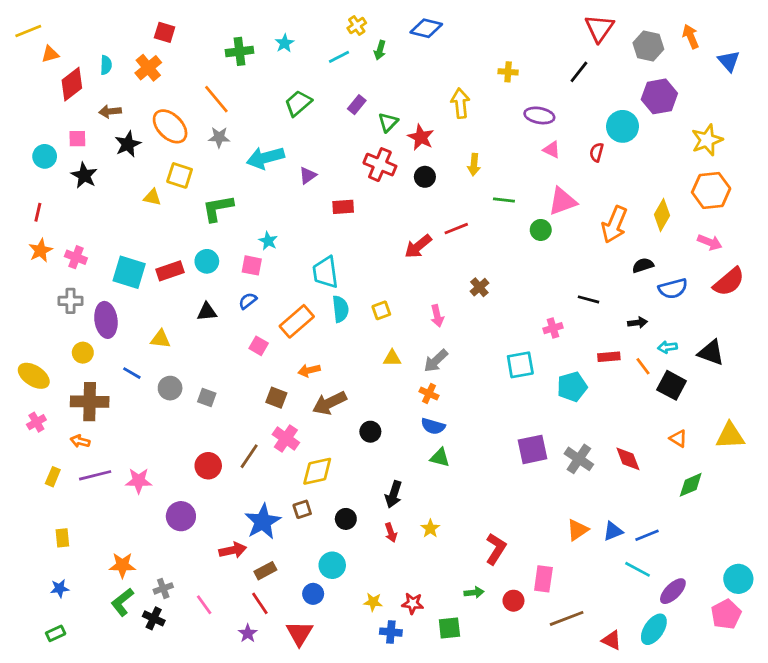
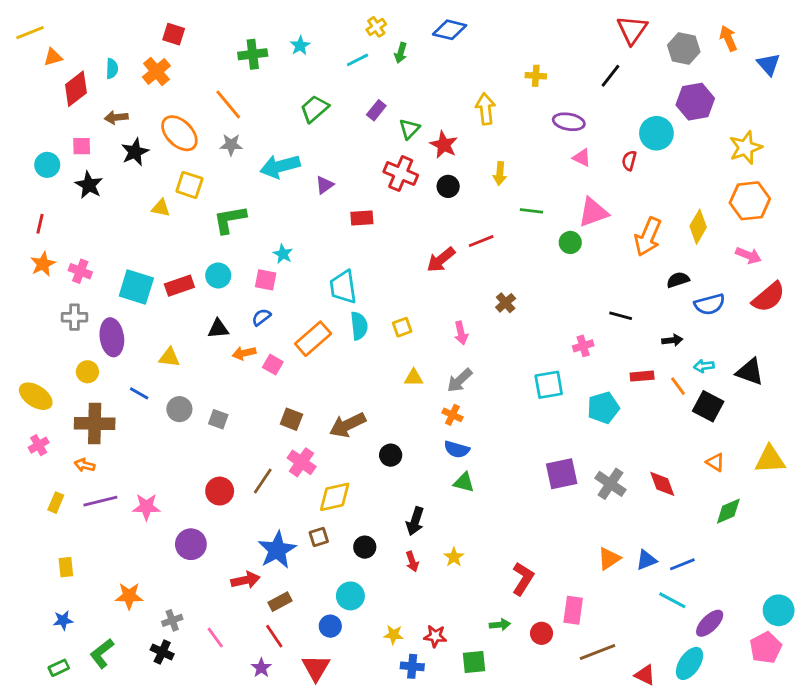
orange arrow: (309, 370) -> (244, 353), moved
green L-shape: (122, 602) -> (102, 653), moved

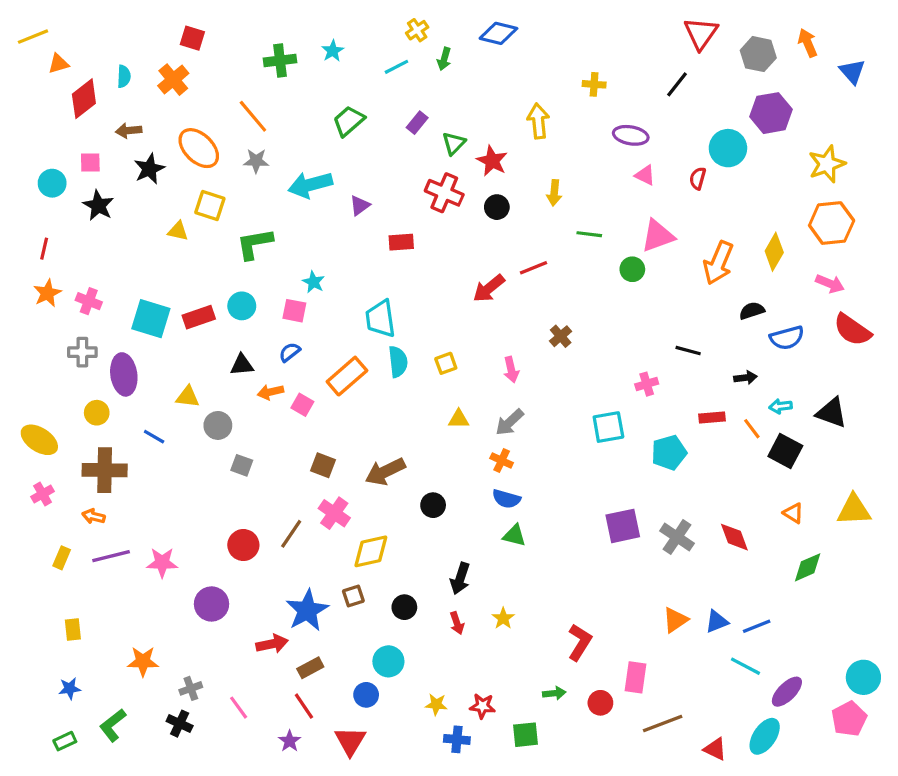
red semicircle: (769, 297) -> (852, 330), turned 75
gray circle: (179, 409) -> (218, 425), moved

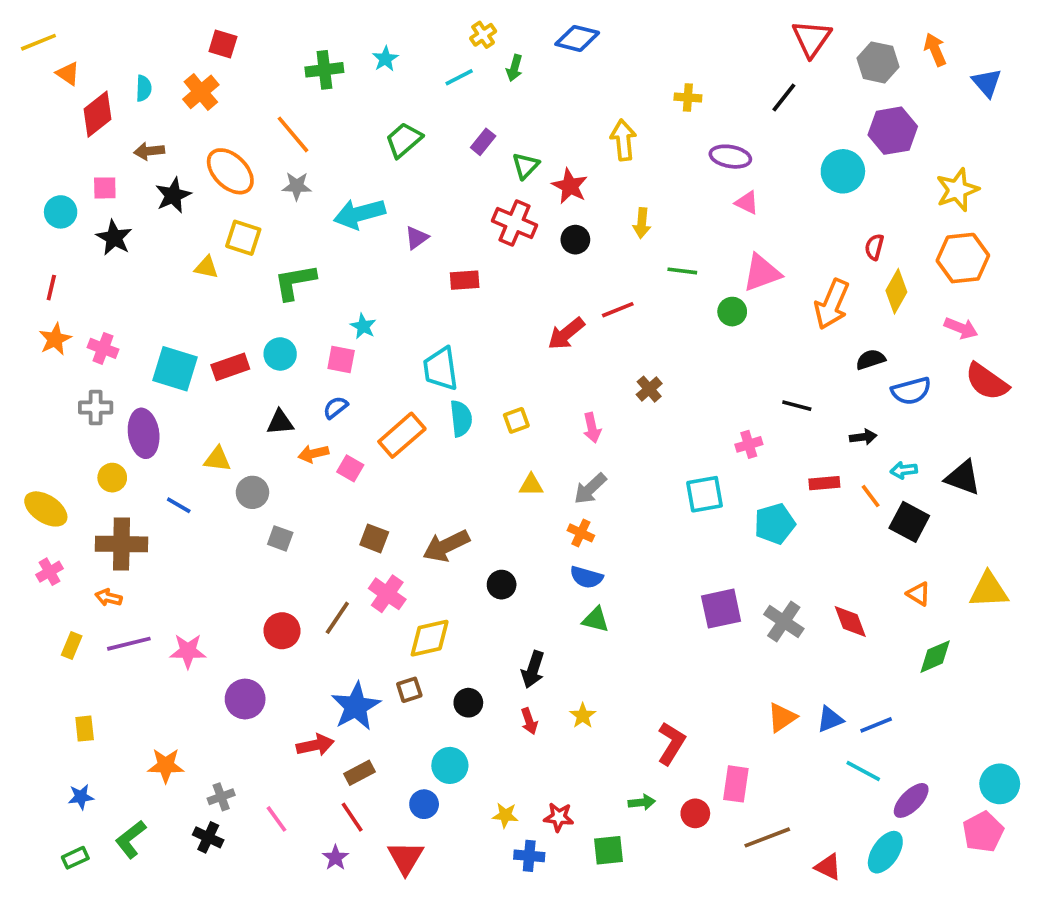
orange triangle: (58, 64) -> (68, 74), turned 50
red semicircle: (698, 178) -> (874, 247), moved

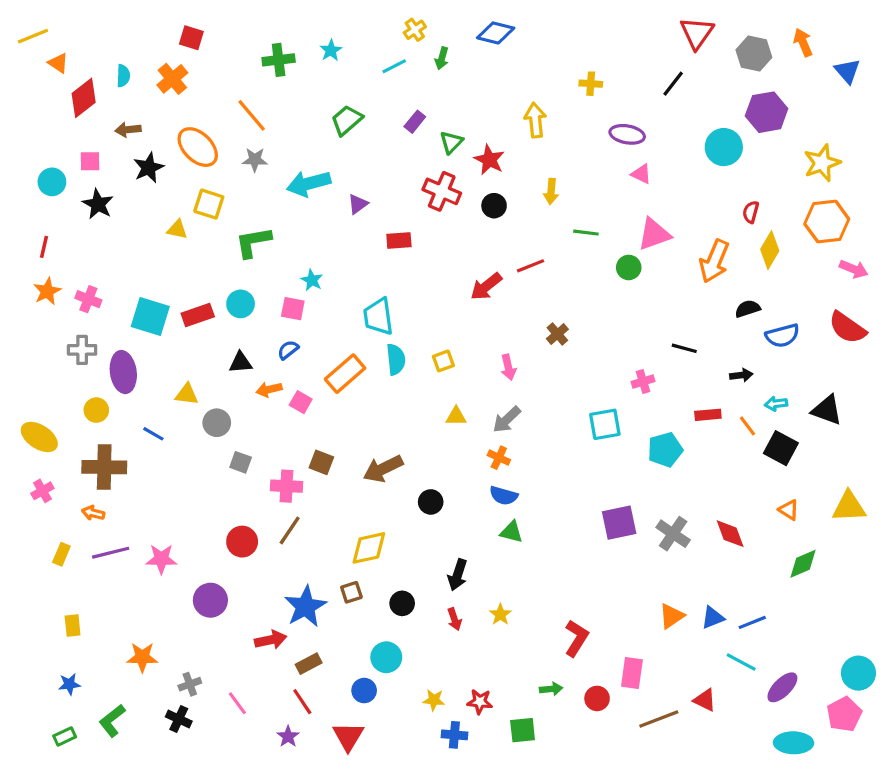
pink arrow: (961, 328) -> (854, 269), moved
pink cross: (387, 594) -> (286, 486), moved, turned -32
cyan ellipse: (885, 852) -> (794, 743), moved, turned 57
red triangle: (828, 867) -> (705, 700), moved

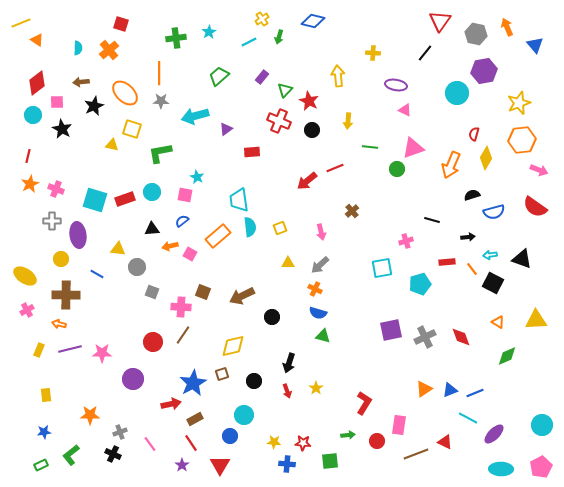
red diamond: (84, 98) -> (37, 83), moved
orange line: (252, 115) -> (159, 73), turned 40
gray cross: (673, 534) -> (425, 337), turned 30
pink pentagon: (844, 714) -> (541, 467), moved

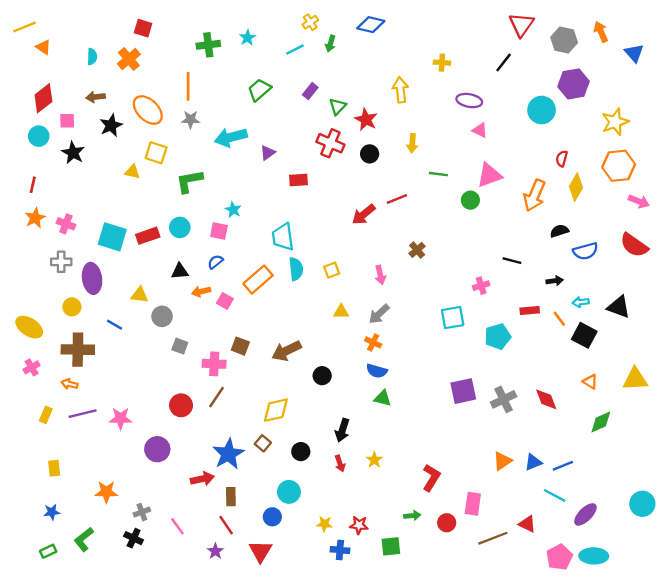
brown square: (222, 374) -> (263, 443), turned -32
brown rectangle: (195, 419) -> (231, 497), turned -63
pink pentagon: (541, 467) -> (559, 557), moved

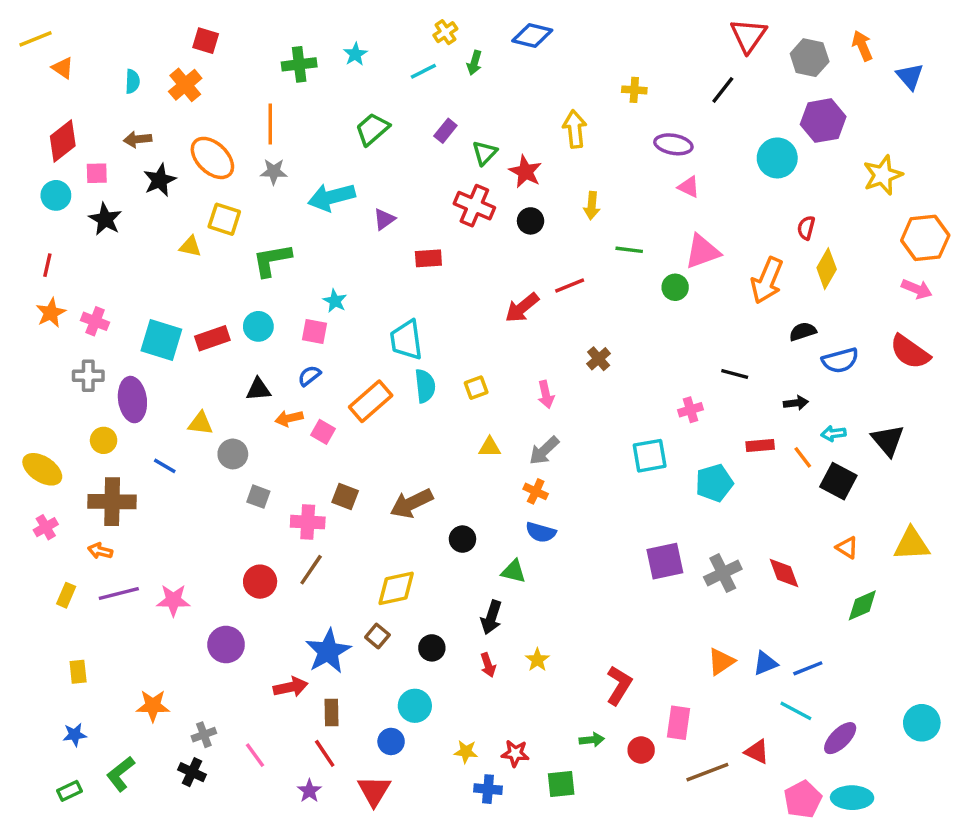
orange hexagon: (619, 166) -> (925, 238), moved
black triangle: (619, 307) -> (888, 440), turned 30
green triangle: (383, 398) -> (514, 571), moved

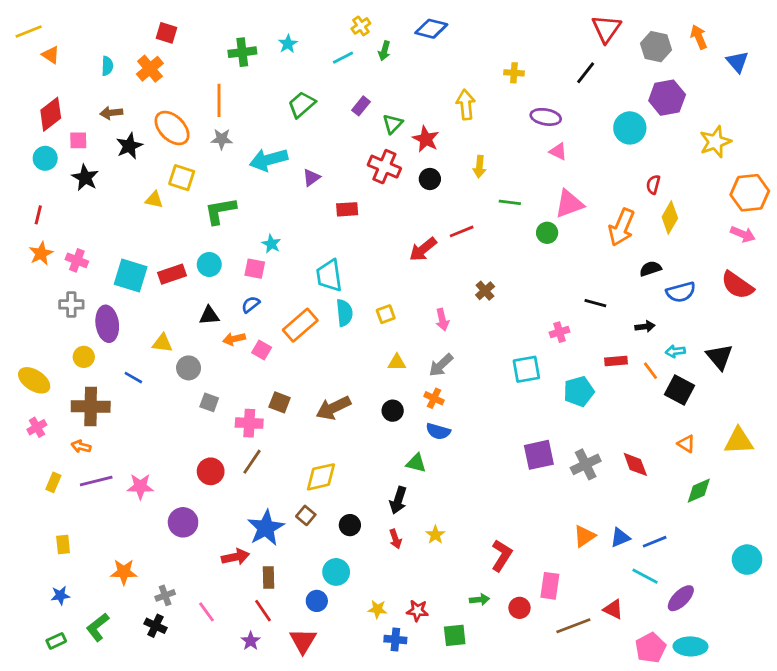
black circle: (462, 539) -> (393, 411), moved
cyan circle: (922, 723) -> (747, 560), moved

